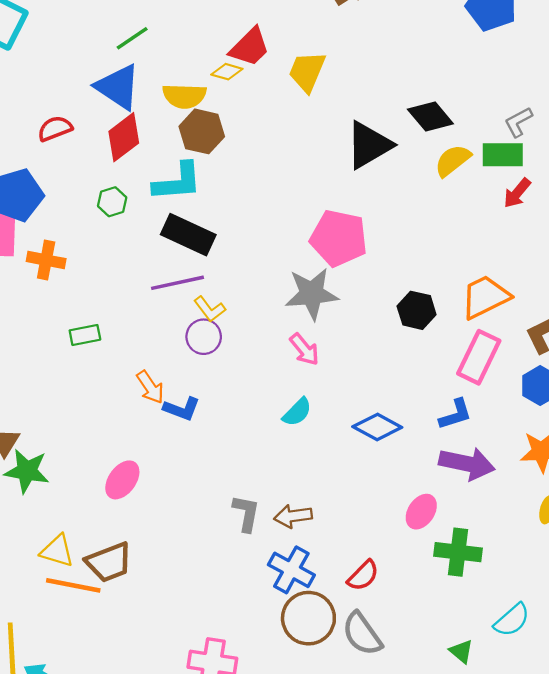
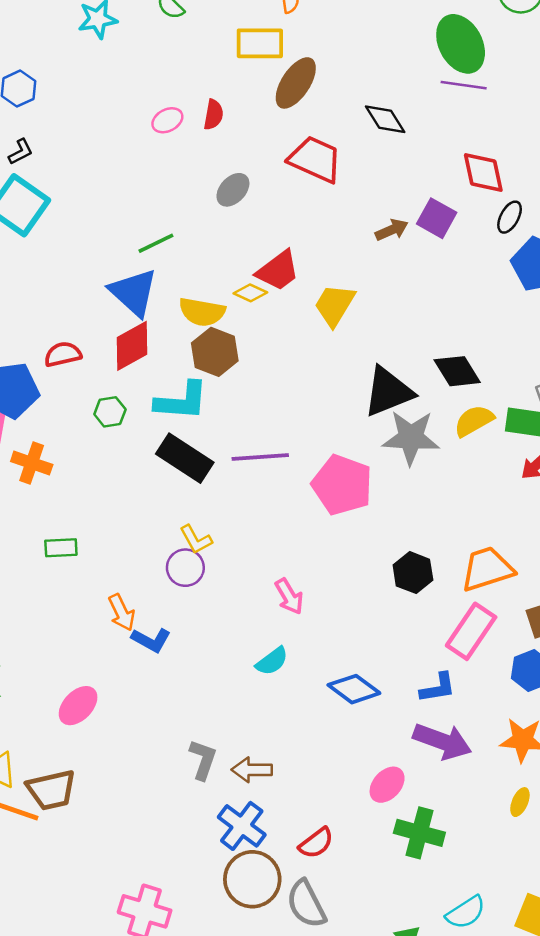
red semicircle: (55, 129) -> (63, 354), moved
purple line: (178, 283) -> (260, 457), moved
gray star: (312, 294) -> (411, 438), moved

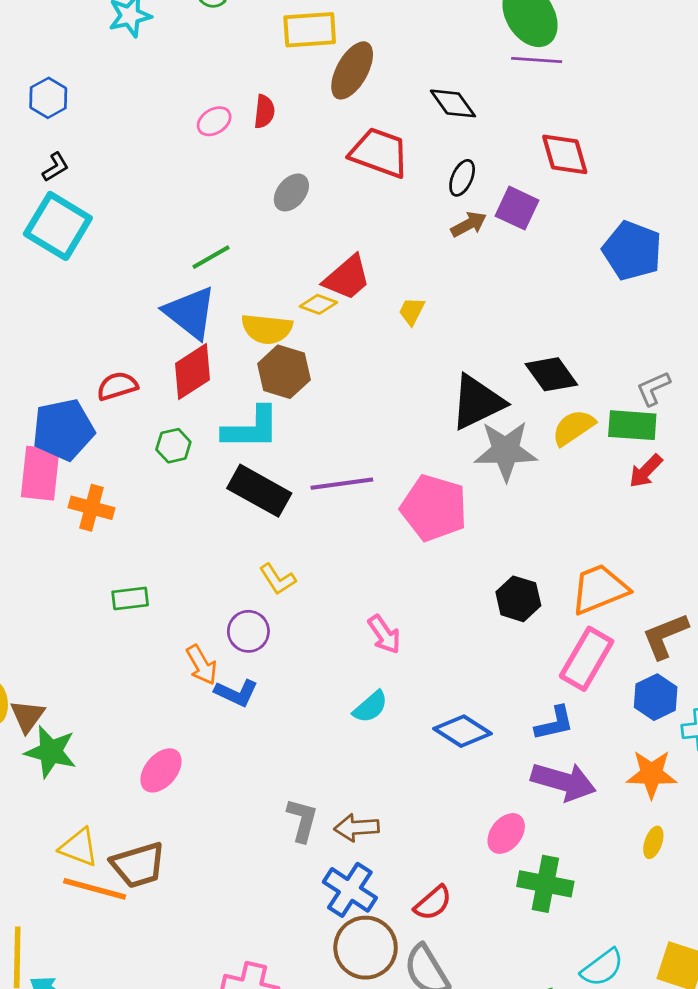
black ellipse: (510, 217) -> (462, 178), moved
yellow trapezoid: (335, 305) -> (412, 311), size x0.6
purple circle: (185, 568) -> (248, 631), moved

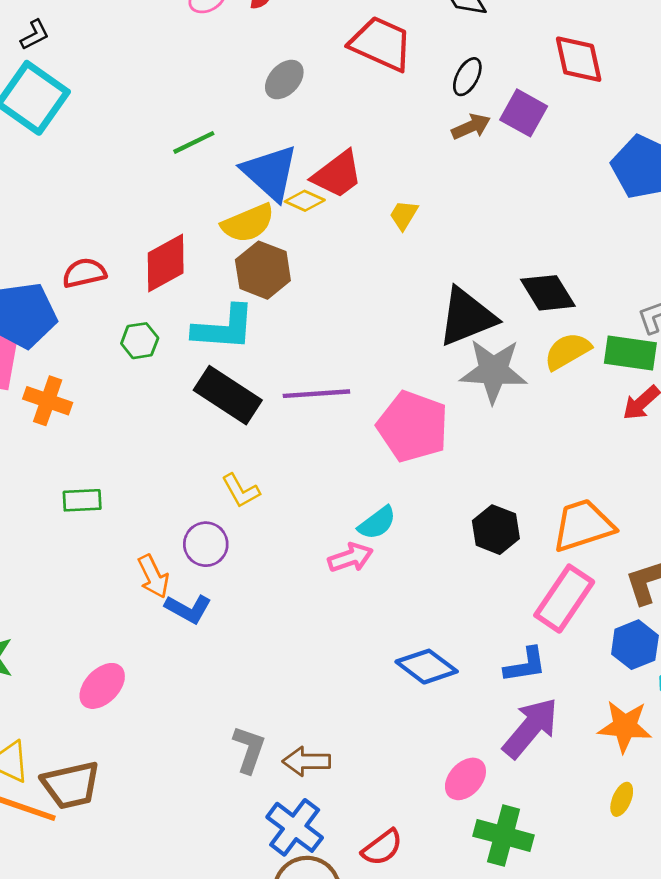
blue triangle: (190, 313) -> (270, 173), moved
yellow semicircle: (267, 329) -> (248, 223), turned -33
pink arrow: (384, 634) -> (350, 558), turned -78
cyan semicircle: (370, 707) -> (377, 523), moved
purple arrow: (563, 782) -> (530, 728), turned -70

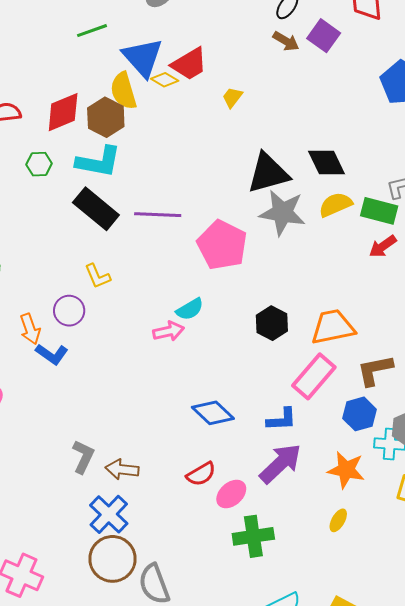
brown arrow: (471, 127) -> (286, 41), turned 48
yellow semicircle: (248, 223) -> (123, 91), turned 90
brown hexagon: (263, 270) -> (106, 117), moved
green cross: (504, 836) -> (253, 536), turned -30
red semicircle: (382, 847) -> (201, 474), moved

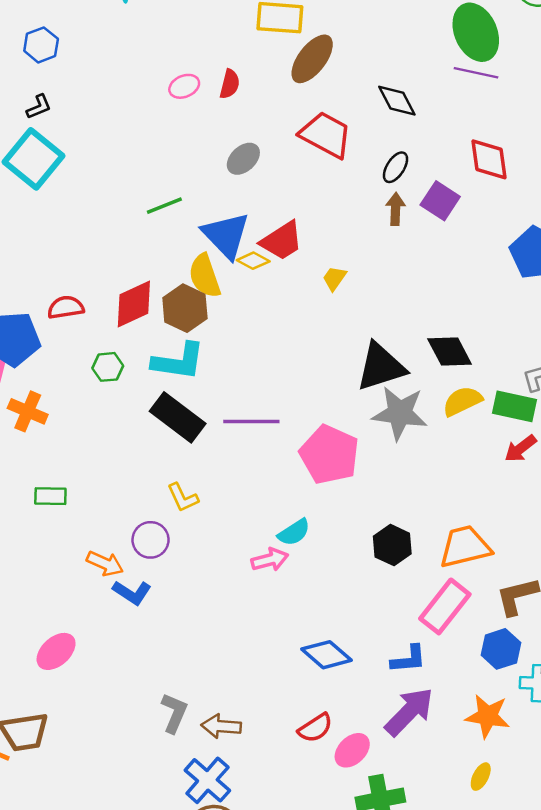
brown arrow: (286, 41) -> (396, 209), turned -116
orange arrow: (30, 329) -> (105, 564), turned -44

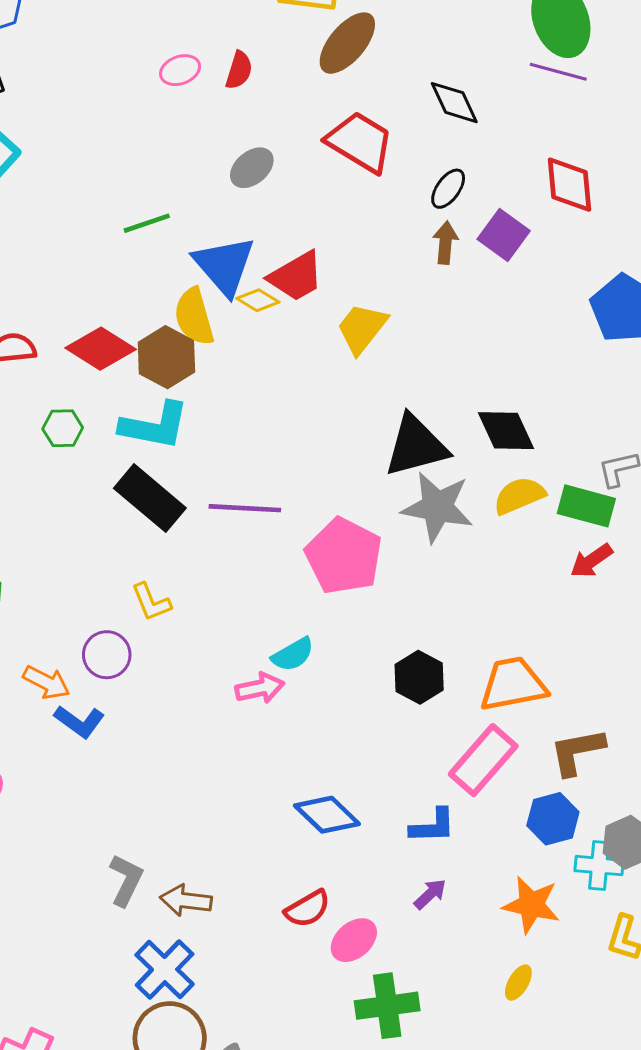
yellow trapezoid: (334, 278) -> (362, 328), size x1.6
red diamond: (134, 304) -> (101, 349), turned 54
purple arrow: (409, 712) -> (430, 894), size x0.5

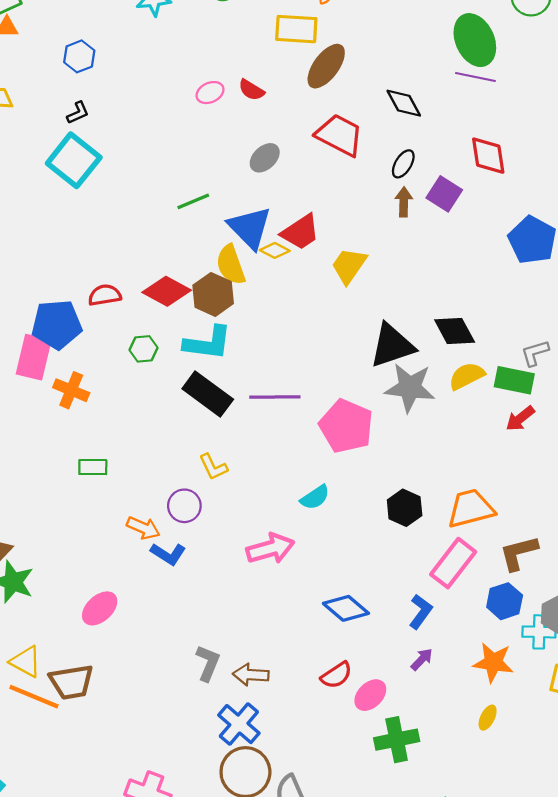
red semicircle: (239, 70) -> (251, 90), turned 108
pink arrow: (260, 688) -> (270, 549), moved, size x1.4
blue L-shape: (433, 826) -> (421, 612), turned -48

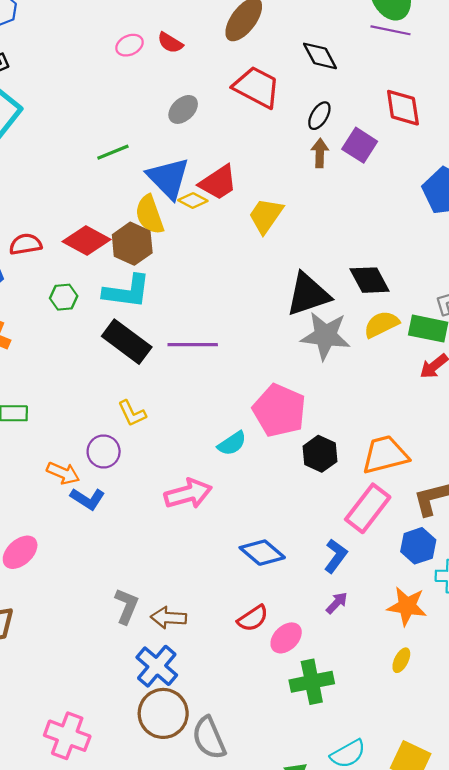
pink pentagon: (346, 426) -> (279, 410), moved

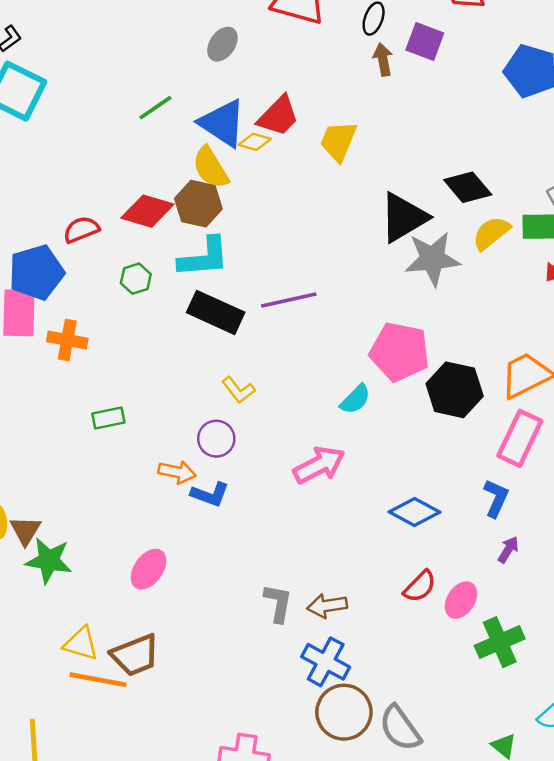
black hexagon: (320, 454) -> (455, 390), size x1.4

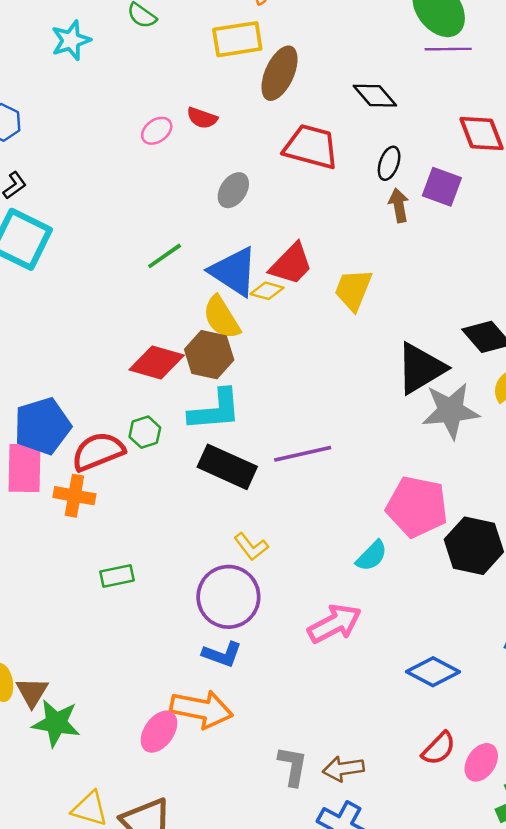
red semicircle: (81, 230) -> (98, 452), moved, size x1.4
purple circle: (216, 439) -> (228, 597), size x1.6
orange arrow: (177, 472) -> (201, 709), moved, size x1.6

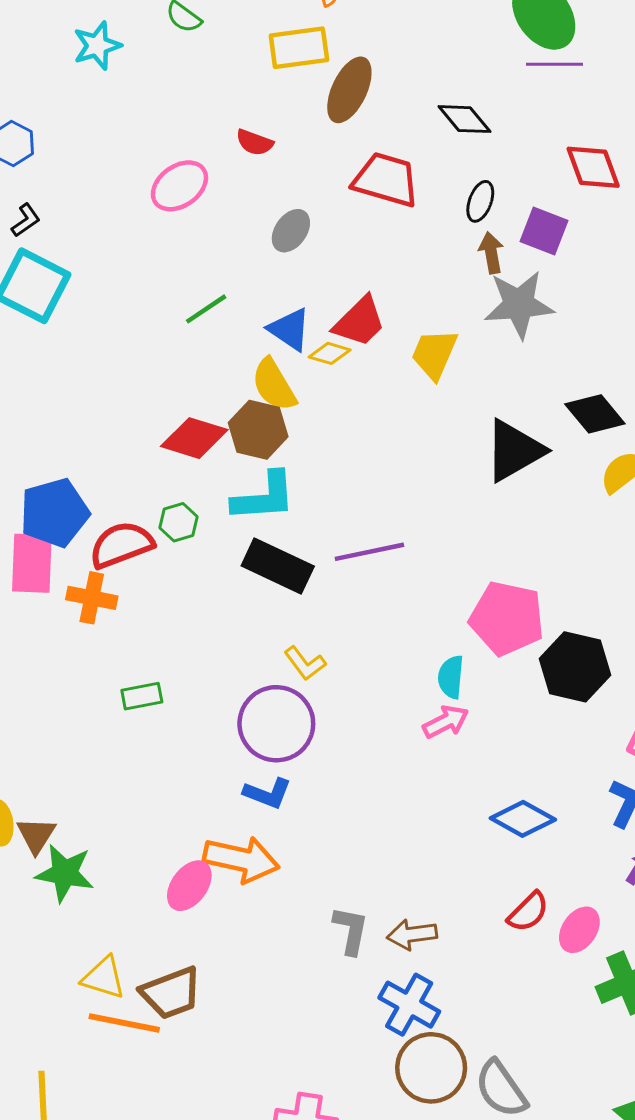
pink ellipse: (157, 131) -> (179, 186), moved, size x1.5
blue triangle: (234, 272) -> (290, 329), size x0.7
gray star: (451, 411) -> (519, 304), moved
cyan semicircle: (372, 556) -> (451, 677), turned 140
pink arrow: (335, 624) -> (446, 722), moved, size x0.7

